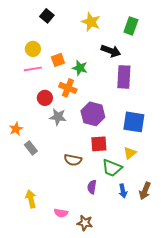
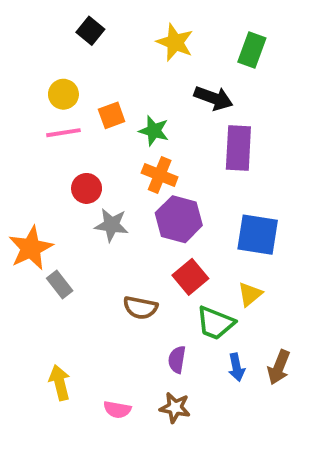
orange cross: (68, 88) -> (160, 175), moved
orange star: (16, 129) -> (31, 248), size x1.6
red square: (99, 144) -> (190, 277), turned -36
brown star: (85, 223) -> (175, 408), moved

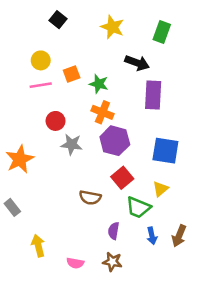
gray rectangle: (60, 285) -> (12, 207), moved

